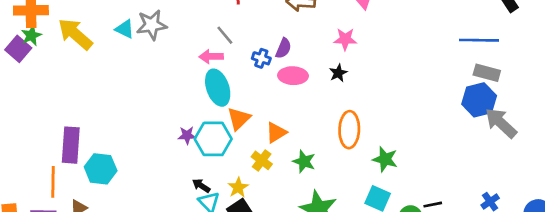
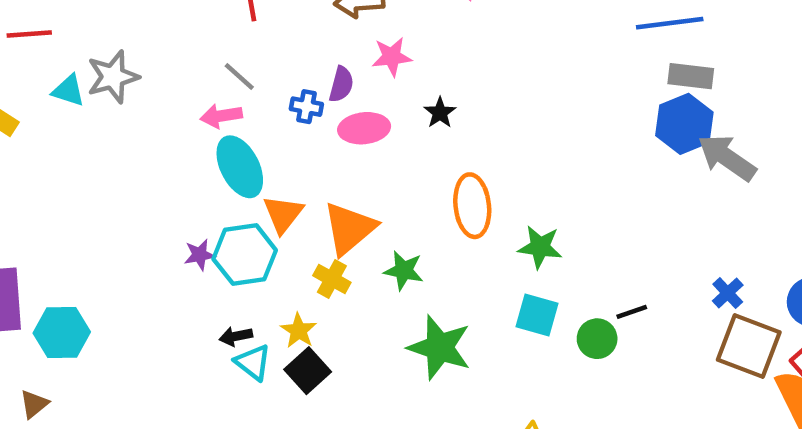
pink star: (345, 39) -> (392, 57), moved
orange triangle: (276, 132) -> (349, 228), size x1.5
black arrow: (201, 186) -> (236, 336), turned -36

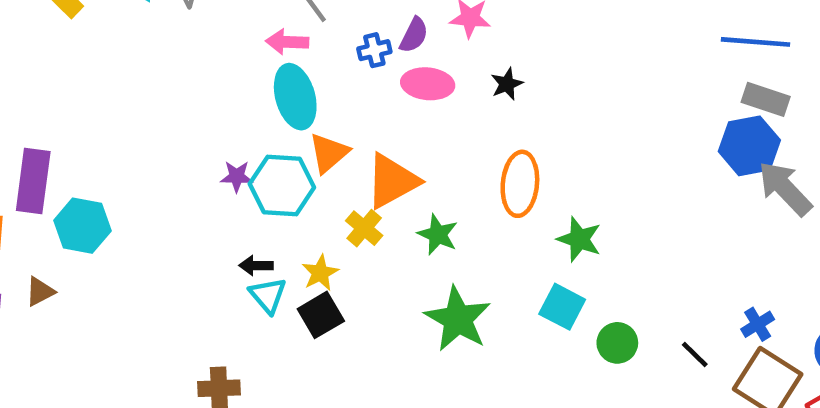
blue cross: (306, 107) -> (374, 50), turned -36
black line: (632, 312) -> (695, 354), moved, turned 52

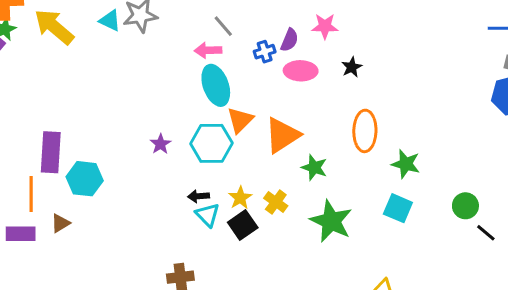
purple star: (237, 176) -> (161, 144), moved, turned -30
yellow cross: (364, 228) -> (276, 202), moved
green circle: (617, 343) -> (465, 206), moved

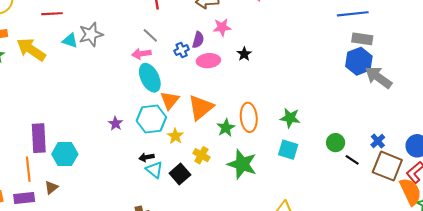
orange ellipse: (365, 131) -> (249, 117), moved
green star: (314, 168) -> (226, 128), turned 30
yellow star: (240, 198) -> (175, 136), moved

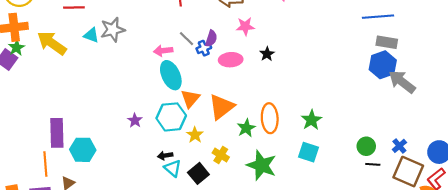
gray line: (150, 35) -> (187, 39), moved
purple semicircle: (198, 40) -> (211, 38), moved
green star: (290, 118) -> (311, 120), turned 30
green circle: (336, 143) -> (366, 146), moved
black line: (352, 160) -> (373, 164), turned -32

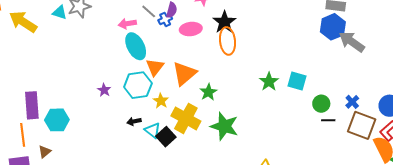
black star: (267, 54) -> (224, 22), size x1.6
orange ellipse: (270, 118) -> (228, 41), moved
cyan square: (309, 152) -> (297, 81), moved
yellow cross: (221, 155) -> (186, 118), size x1.8
cyan triangle: (173, 168) -> (153, 130), moved

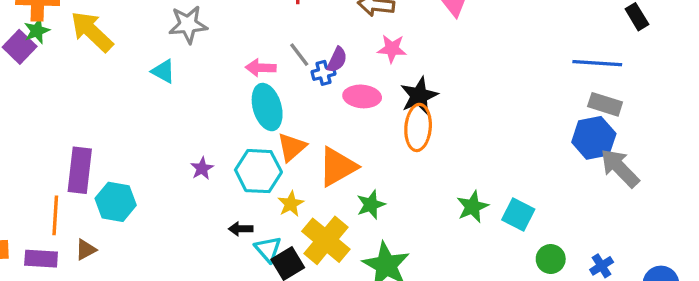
cyan triangle: (60, 13) -> (163, 71), moved

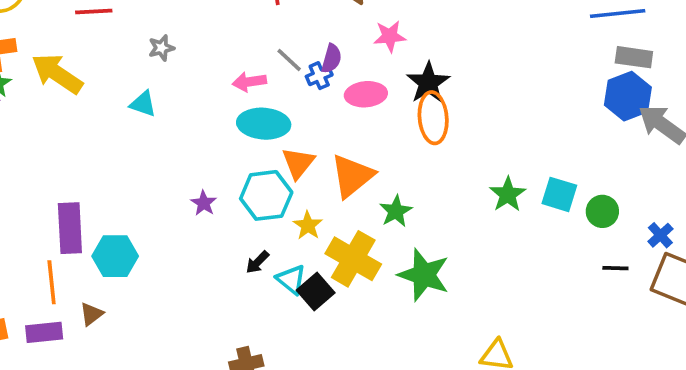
gray star: (188, 24) -> (161, 48), size x0.6
cyan ellipse: (267, 107) -> (264, 124), turned -60
black arrow: (241, 229) -> (257, 262), turned -35
green circle: (551, 259) -> (602, 211), moved

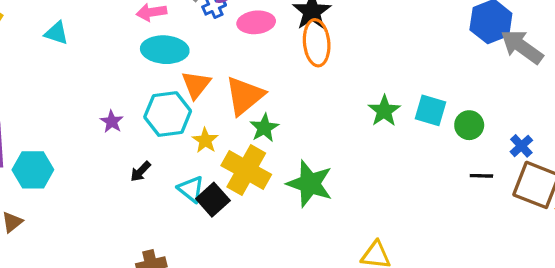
green star: (396, 211) -> (264, 128), moved
black arrow: (257, 262) -> (141, 171), moved

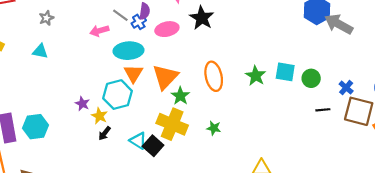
orange ellipse: (317, 43) -> (214, 76), moved
cyan ellipse: (165, 50) -> (128, 51), moved
yellow star: (205, 140) -> (99, 116), moved
cyan hexagon: (33, 170) -> (35, 127), moved
green star: (310, 184) -> (214, 128), size x0.5

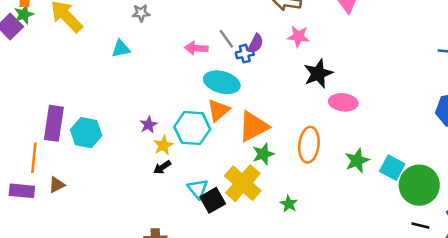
pink ellipse: (167, 29) -> (343, 102), moved
cyan triangle: (40, 51) -> (121, 49), turned -42
green circle: (311, 78) -> (419, 185), size x1.8

